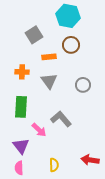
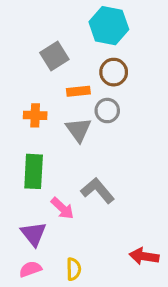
gray circle: (83, 85) -> (107, 111), moved
yellow semicircle: (54, 165) -> (74, 269), moved
pink semicircle: (19, 168) -> (30, 269), turned 72

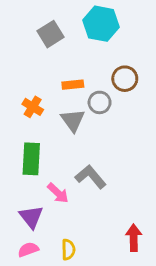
gray square: (54, 56) -> (51, 34), moved
brown circle: (114, 72) -> (125, 79), moved
orange cross: (35, 115) -> (33, 107), turned 30
red arrow: (144, 256) -> (134, 238), turned 80

